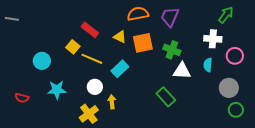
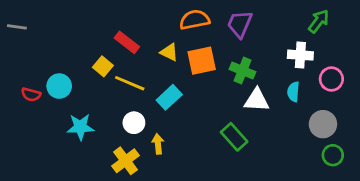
red semicircle: (22, 98) -> (31, 95), moved

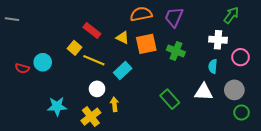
white triangle: (257, 100) -> (204, 92), moved
cyan star: (80, 127) -> (57, 106), moved

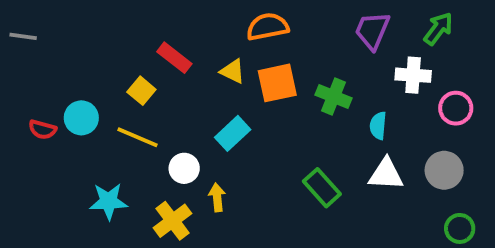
purple trapezoid: (174, 17) -> (372, 31), moved
yellow line: (94, 60) -> (138, 137), moved
cyan semicircle: (213, 66) -> (378, 126), moved
green circle: (242, 112) -> (460, 228), moved

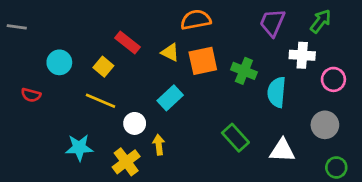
cyan circle: (81, 118) -> (59, 62), moved
cyan semicircle: (378, 126) -> (277, 92), size x1.5
white triangle: (386, 174) -> (282, 150), moved

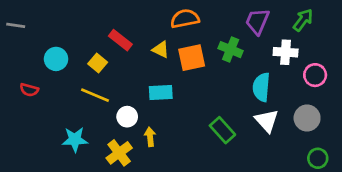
green cross: (244, 71) -> (231, 50), moved
cyan rectangle: (170, 98) -> (161, 92), turned 40
white triangle: (282, 150) -> (267, 121), moved, turned 45

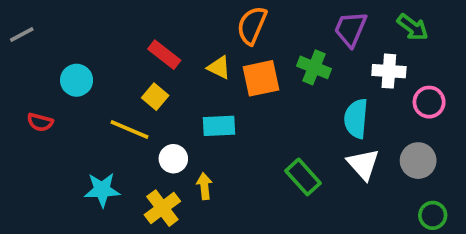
orange semicircle: (185, 19) -> (252, 25), turned -56
green arrow: (303, 20) -> (413, 27), turned 90
gray line: (16, 25) -> (22, 35), turned -36
yellow square: (98, 63) -> (155, 97), moved

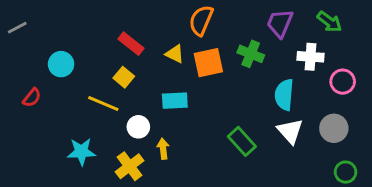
red semicircle: (40, 122) -> (32, 98), turned -66

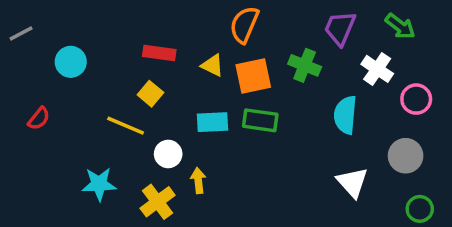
red rectangle: (131, 44) -> (159, 53), turned -30
white cross: (311, 57) -> (377, 69), turned 30
cyan circle: (61, 64) -> (71, 62), moved
white triangle: (290, 131) -> (352, 182), moved
green rectangle: (242, 141) -> (260, 120), moved, turned -40

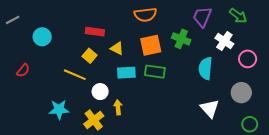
orange semicircle: (244, 25) -> (145, 15), turned -120
yellow triangle: (212, 65) -> (117, 48), moved

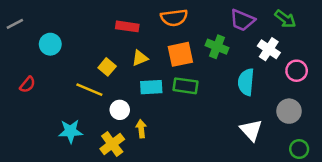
purple trapezoid: (202, 17) -> (242, 20), turned -90
red rectangle: (95, 32) -> (127, 26), moved
yellow triangle: (117, 48) -> (140, 58), turned -48

